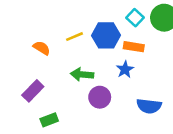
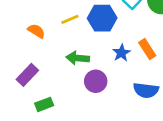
orange rectangle: (134, 47) -> (147, 49), moved, turned 48

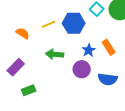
purple circle: (96, 81) -> (82, 69), moved

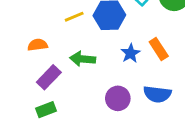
orange semicircle: (23, 33) -> (38, 45), moved, turned -40
purple rectangle: (16, 67) -> (49, 77), moved
purple circle: (82, 69) -> (118, 98), moved

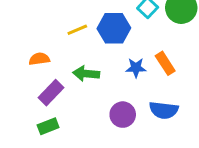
blue star: (131, 53) -> (136, 68), turned 30

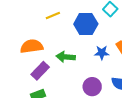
yellow line: (77, 30) -> (53, 16), moved
orange semicircle: (39, 59) -> (32, 46), size x1.5

